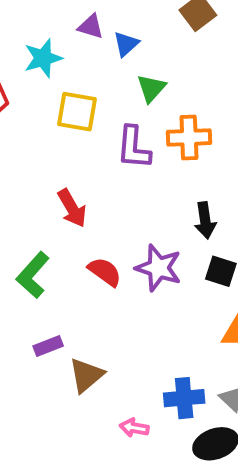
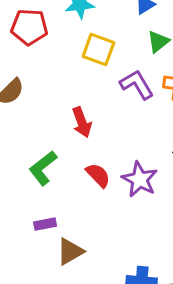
purple L-shape: (134, 148) -> (137, 84), turned 135

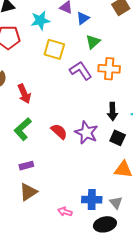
red arrow: (82, 122) -> (24, 94), moved
brown triangle: (70, 251) -> (28, 192), moved

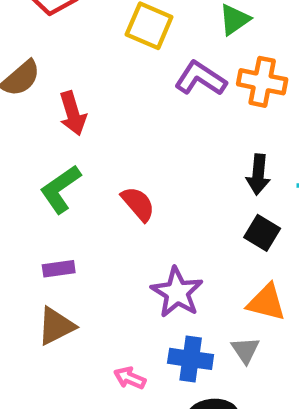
purple L-shape: (81, 71) -> (200, 79), turned -30
purple star: (86, 133) -> (177, 292), moved
gray triangle: (116, 203) -> (245, 350), moved

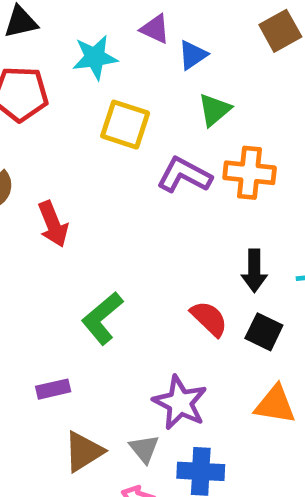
green L-shape: (60, 189) -> (102, 318), moved
red semicircle: (138, 204) -> (209, 319), moved
brown triangle: (56, 326) -> (84, 452), moved
gray triangle: (245, 350) -> (144, 449), moved

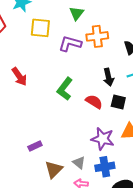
green L-shape: (102, 318) -> (65, 89), moved
purple star: (180, 403) -> (103, 139), moved

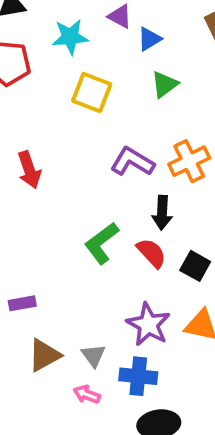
orange cross: (97, 36) -> (189, 161), moved, turned -35
purple L-shape: (70, 44) -> (132, 162), moved
black arrow: (109, 77) -> (162, 213), moved
green L-shape: (65, 89) -> (102, 243), moved

